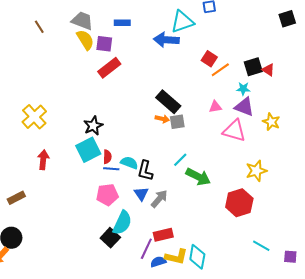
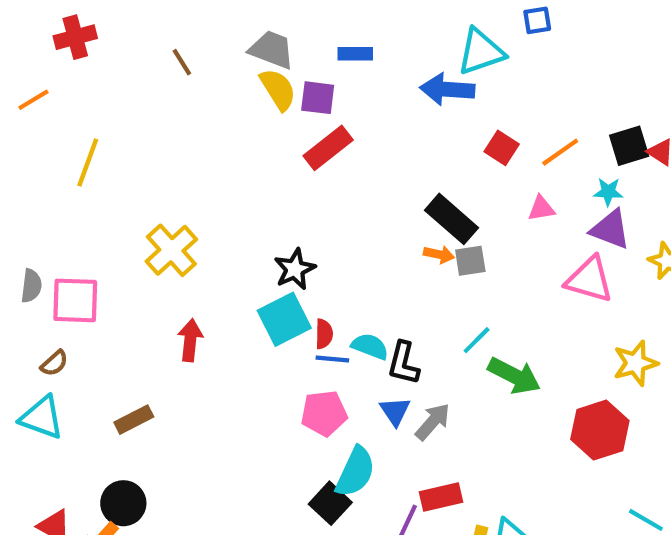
red square: (209, 59) -> (502, 148), moved
pink triangle: (215, 107) -> (541, 208), moved

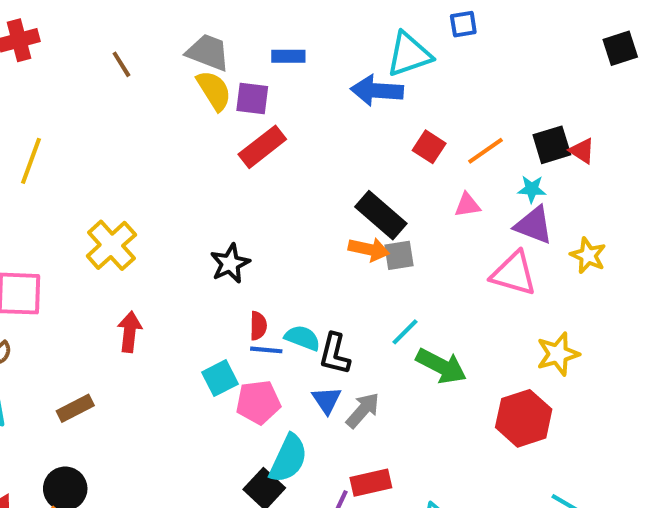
orange arrow: (439, 254) -> (369, 249), size x1.4
cyan square: (284, 319) -> (220, 378), moved, size x0.7

